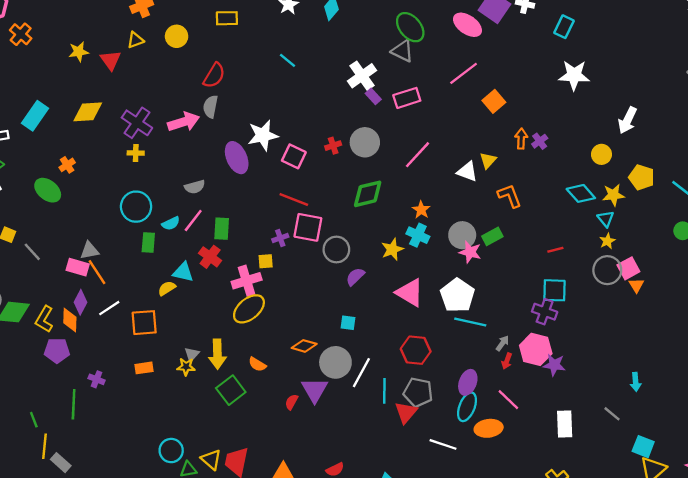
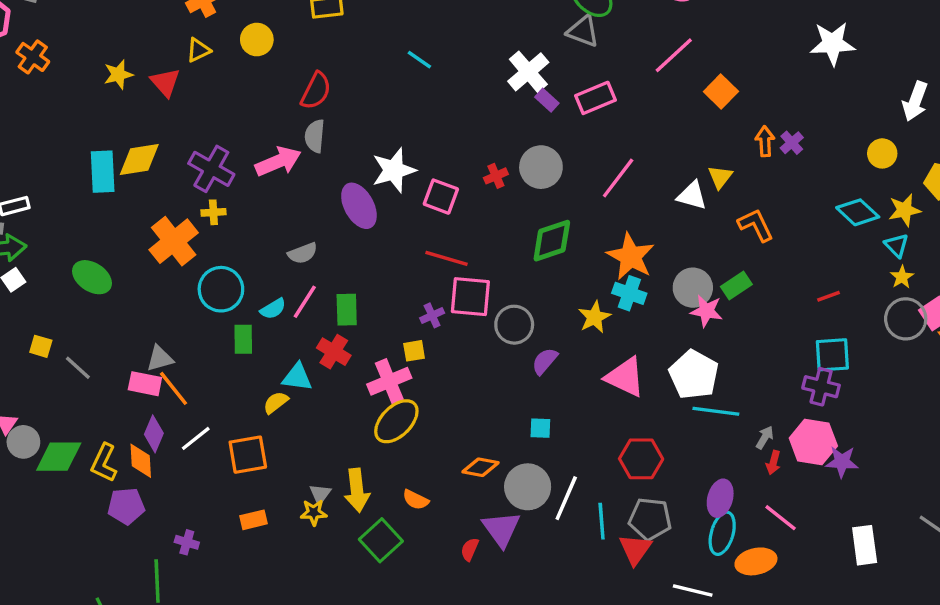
cyan rectangle: (35, 116) -> (103, 172), moved, turned -32
orange cross: (67, 165) -> (174, 241), moved, size x2.0
orange star: (421, 210) -> (631, 256), size x1.8

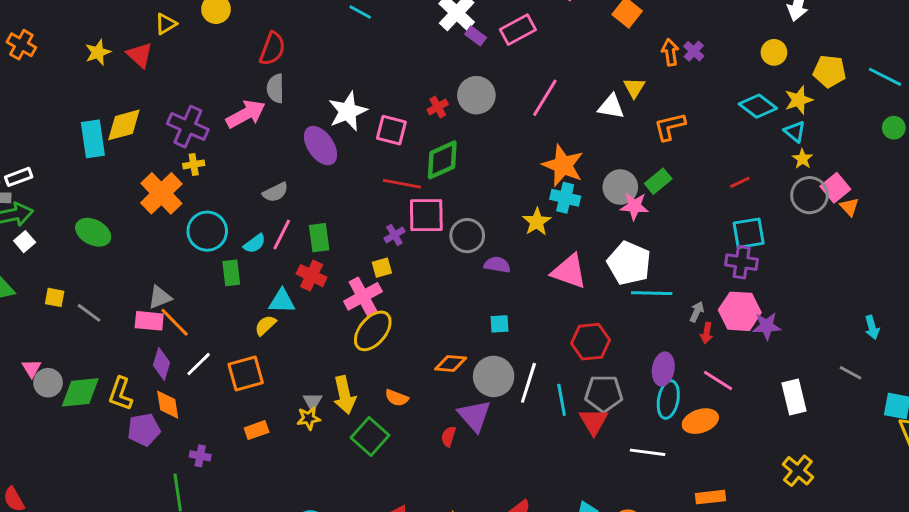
orange L-shape: (756, 225) -> (670, 127), turned -72
green diamond: (552, 241) -> (442, 160), moved
purple semicircle: (545, 361) -> (497, 265), turned 65
orange diamond: (141, 461) -> (168, 405), moved

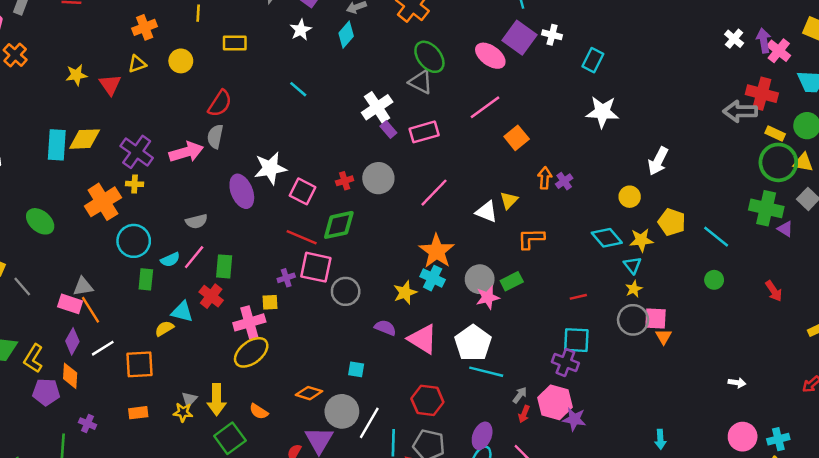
pink square: (835, 188) -> (656, 318), turned 30
pink star: (634, 206) -> (488, 297), turned -30
purple semicircle: (497, 265) -> (385, 328), moved

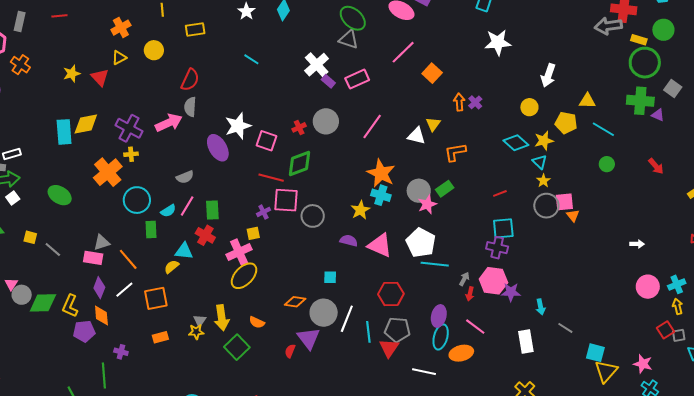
yellow triangle: (803, 162) -> (587, 101), moved
orange line: (91, 310) -> (128, 259), moved
cyan arrow: (660, 439) -> (540, 307), moved

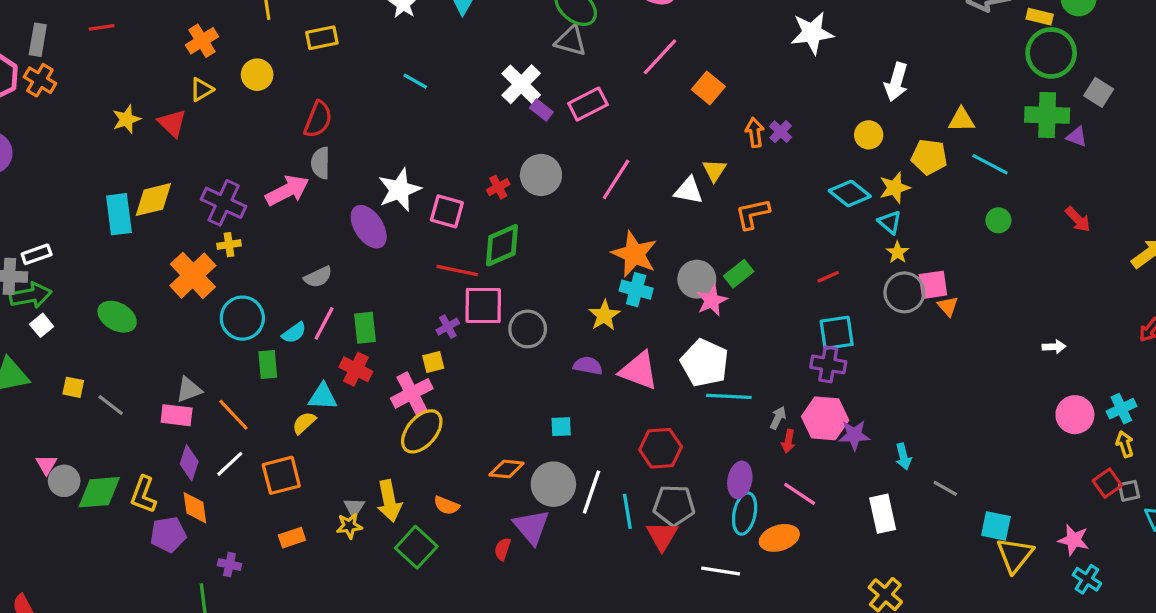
orange cross: (20, 65) -> (40, 80), moved

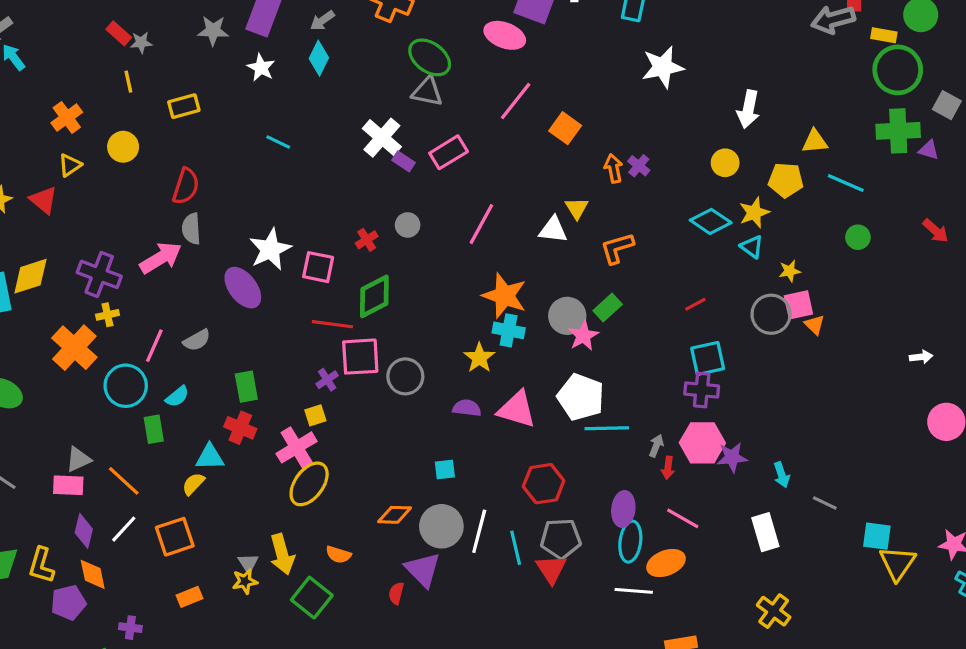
gray circle: (541, 175) -> (408, 225), size x0.6
yellow star: (897, 252) -> (790, 271), moved, turned 30
pink line: (324, 323) -> (154, 346), moved
white line: (721, 571) -> (634, 591), moved

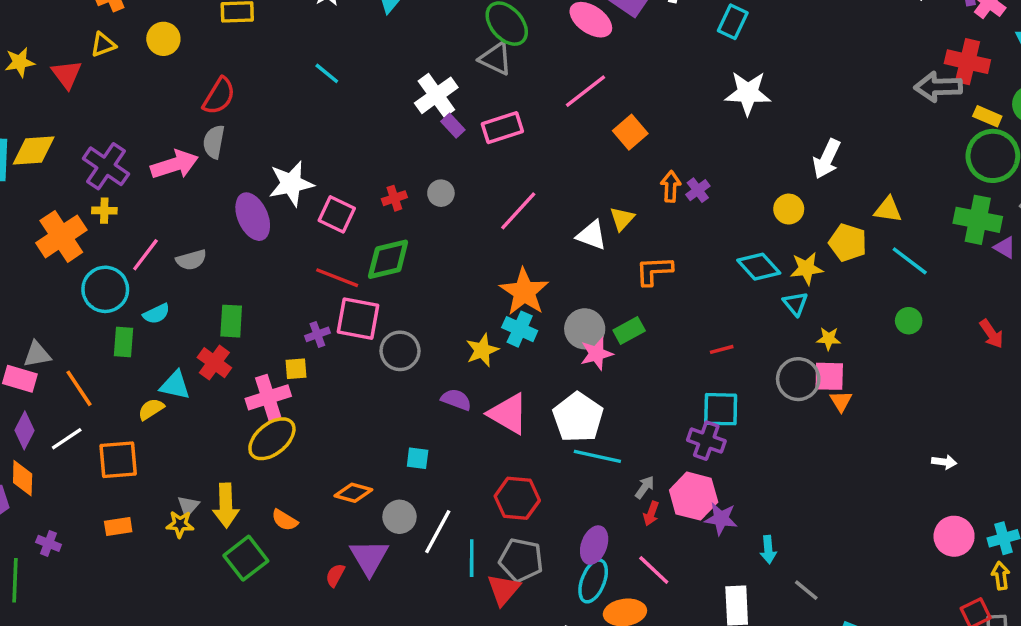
gray circle: (441, 526) -> (399, 517), size x0.7

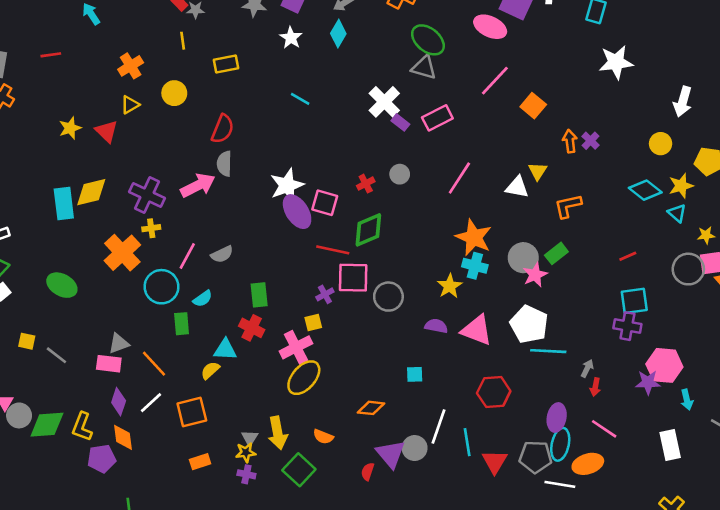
purple ellipse: (253, 217) -> (297, 212), moved
pink hexagon: (694, 496) -> (664, 365), moved
gray circle: (399, 517) -> (415, 448), moved
purple cross: (49, 543) -> (246, 474), moved
gray pentagon: (521, 560) -> (536, 457), moved

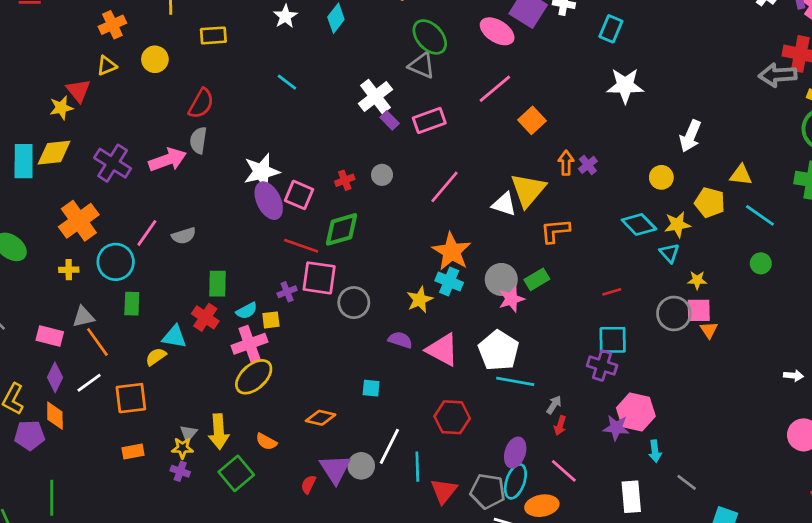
yellow star: (70, 128) -> (61, 108), moved
yellow triangle: (538, 171) -> (528, 190), size x1.8
yellow cross: (151, 228) -> (69, 270), moved
cyan semicircle: (203, 299) -> (247, 311), moved
gray triangle: (119, 343) -> (83, 317), moved

